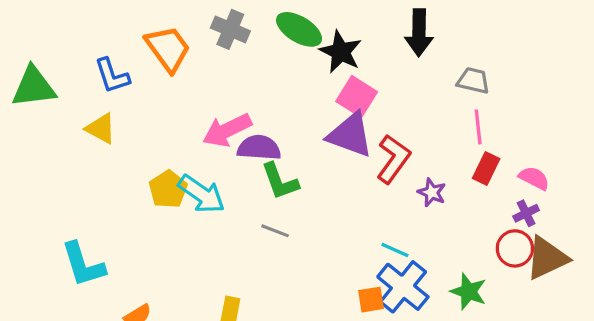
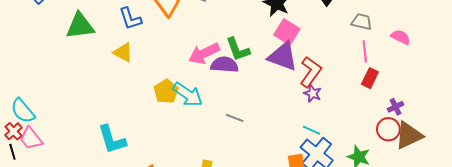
pink semicircle: (534, 178) -> (401, 37), moved
green L-shape: (280, 181) -> (238, 49), moved
purple star: (432, 192) -> (313, 93), moved

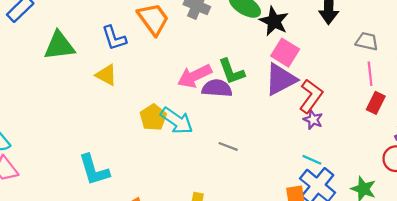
purple triangle: (283, 57) -> (281, 79), turned -48

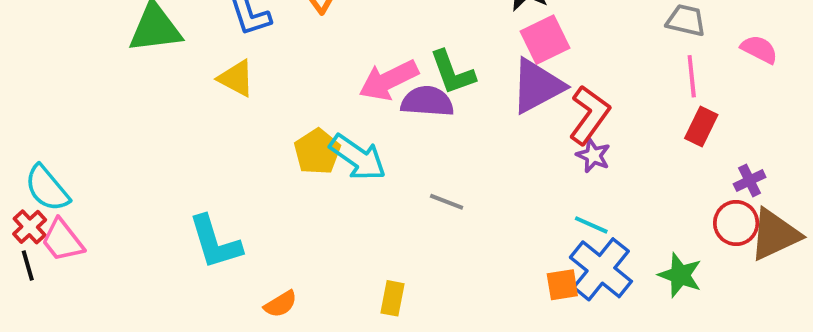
pink square: (285, 53) -> (545, 40), turned 32

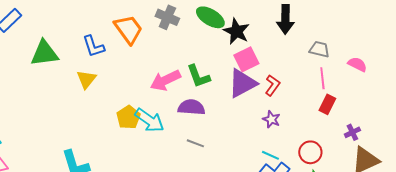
yellow triangle: (236, 78) -> (86, 79), turned 40
purple semicircle: (427, 101) -> (191, 107), moved
red L-shape: (589, 115) -> (272, 85), moved, size x0.7
red circle: (736, 223) -> (310, 152), moved

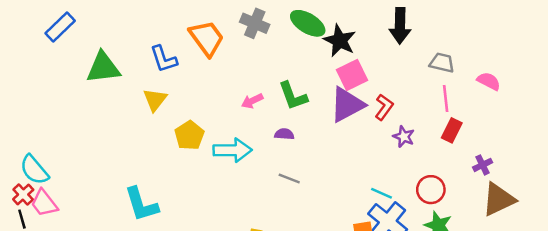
pink arrow: (165, 80) -> (252, 101), size x0.6
purple semicircle: (191, 107) -> (284, 134), size x0.6
yellow pentagon: (128, 117) -> (189, 135), moved
purple star: (271, 119) -> (404, 137), moved
cyan arrow: (149, 120) -> (233, 150), turned -36

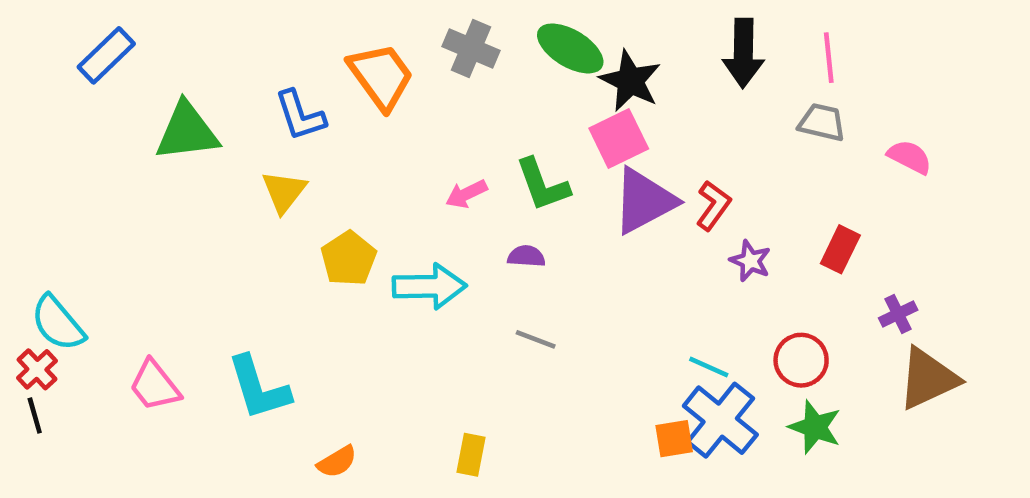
pink square: (352, 75) -> (619, 139), moved
pink line: (446, 98) -> (829, 58), moved
pink trapezoid: (44, 203) -> (155, 386), moved

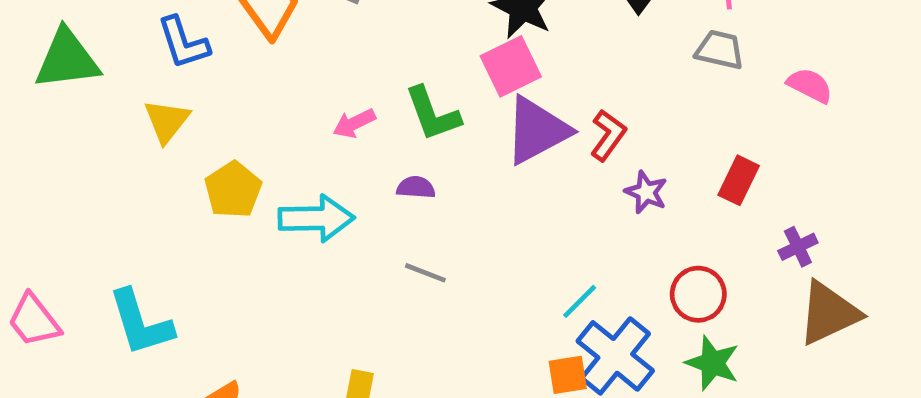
cyan line: (709, 367) -> (580, 301), moved, turned -69

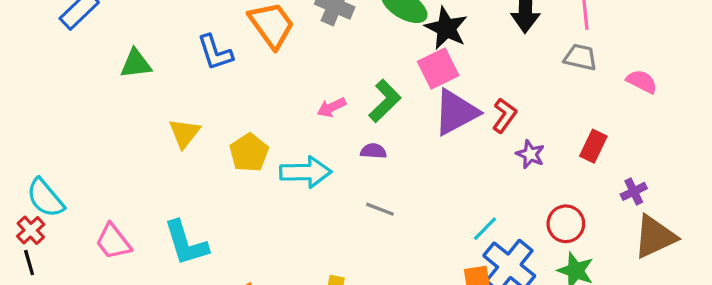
green triangle: (67, 59) -> (136, 64), size x0.7
green L-shape: (432, 114) -> (385, 101), turned -114
yellow triangle: (167, 121) -> (184, 133), moved

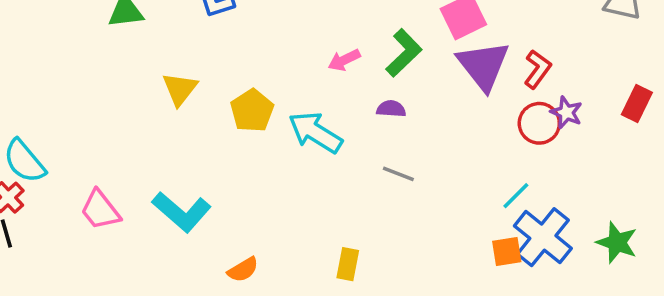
purple triangle: (456, 112) -> (483, 65), turned -40
cyan arrow: (306, 172) -> (315, 132), turned -147
red circle: (566, 224) -> (539, 123), moved
cyan L-shape: (186, 243) -> (182, 212), turned -32

